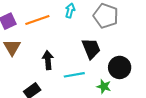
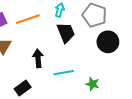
black trapezoid: (91, 48) -> (66, 33), moved
black circle: (120, 67) -> (108, 42), moved

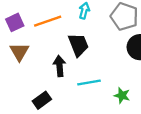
black trapezoid: (66, 33) -> (78, 45), moved

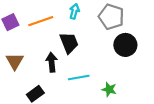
brown triangle: (19, 52) -> (15, 61), moved

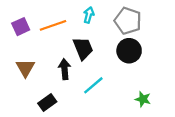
black circle: (125, 45) -> (129, 51), moved
cyan line: (79, 77) -> (93, 85), turned -30
green star: (109, 89) -> (143, 99), moved

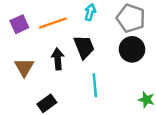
black arrow: (65, 69) -> (58, 59), moved
cyan line: (93, 85) -> (95, 85), turned -55

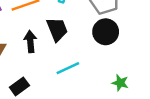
cyan line: (95, 85) -> (68, 68), turned 70

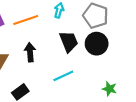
black trapezoid: (57, 29) -> (69, 41), moved

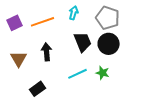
green star: (109, 89) -> (103, 73), moved

